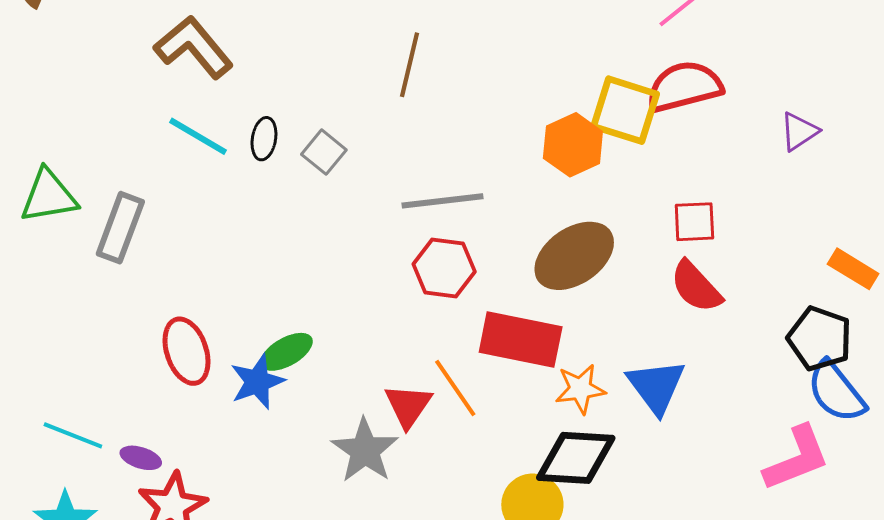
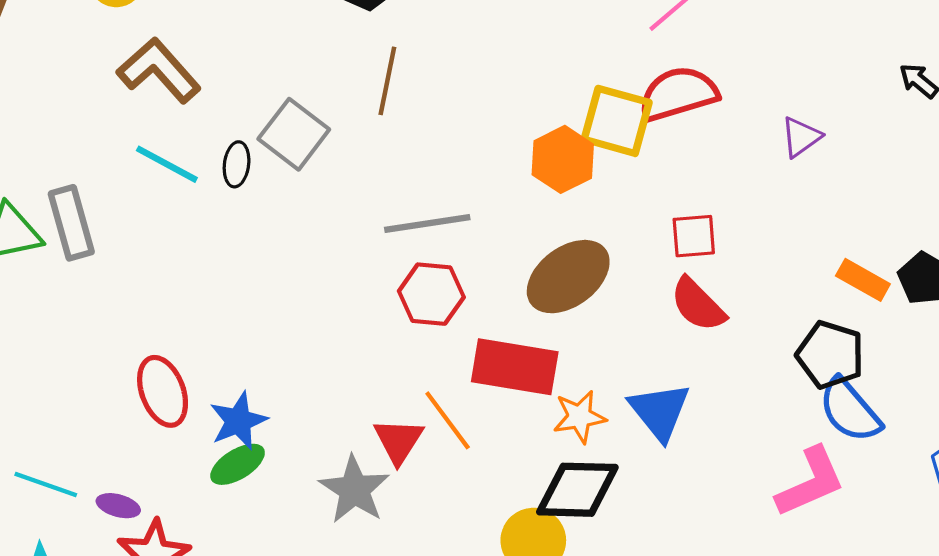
gray square: (324, 152) -> (294, 134), moved, size x1.5
gray rectangle: (120, 228) -> (71, 223), moved, turned -34
green ellipse: (286, 352) -> (238, 464), moved

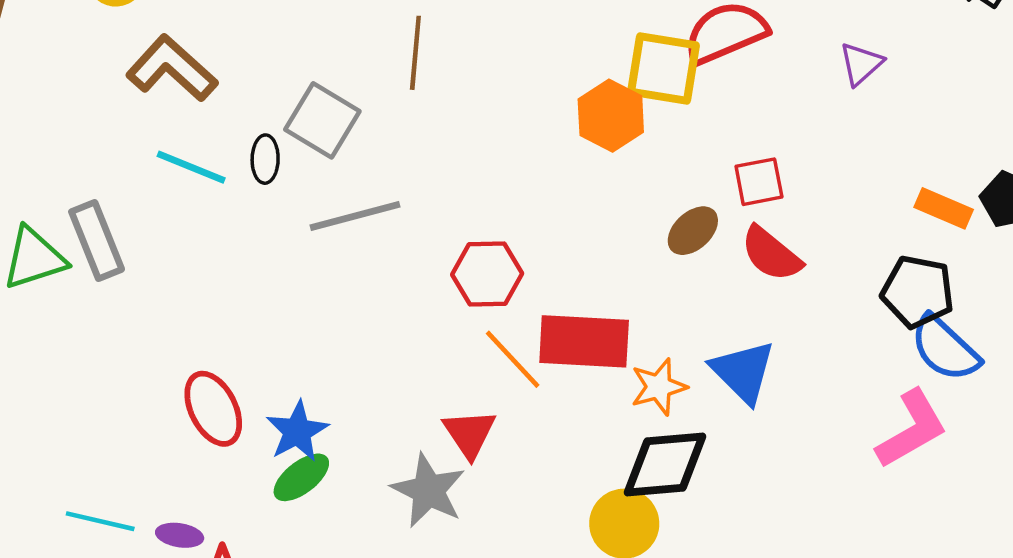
gray line: (427, 223) -> (355, 216), moved
brown ellipse: (568, 277) -> (693, 231), moved, size x0.6
orange line: (448, 420) -> (513, 359), moved

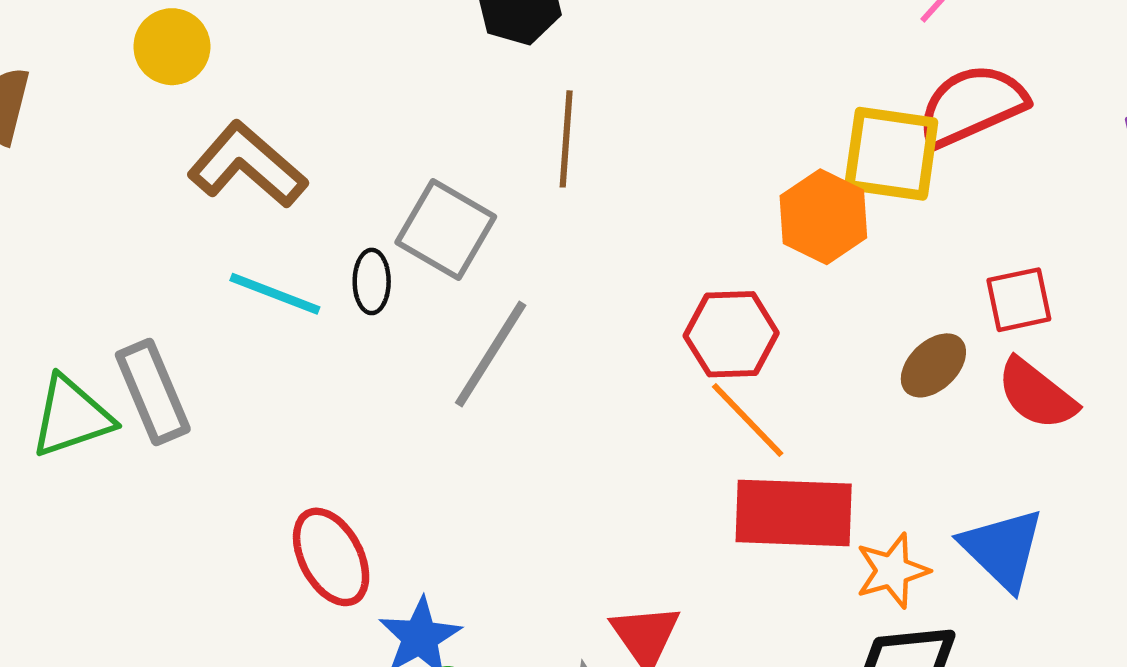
gray line: (355, 216) -> (491, 354), turned -42
red hexagon: (487, 274) -> (731, 334), moved
orange line: (513, 359) -> (748, 420), moved
red ellipse: (213, 409) -> (331, 557), moved

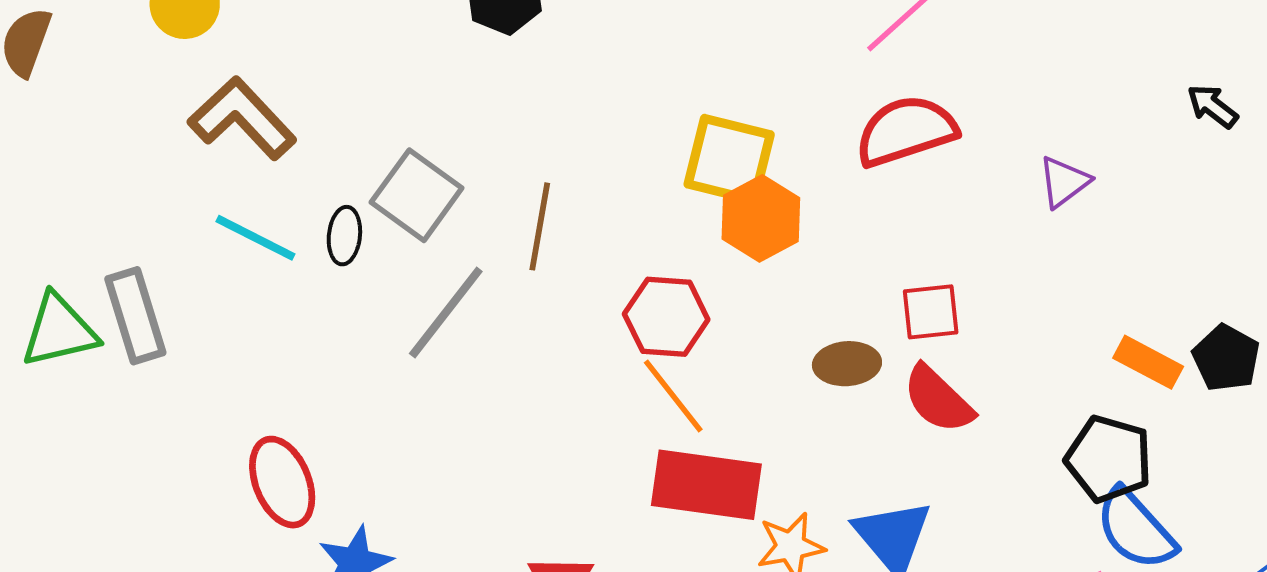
brown line: (566, 139) -> (540, 226), moved
yellow square: (891, 154) -> (729, 159), moved
brown ellipse: (933, 365) -> (847, 364), turned 34

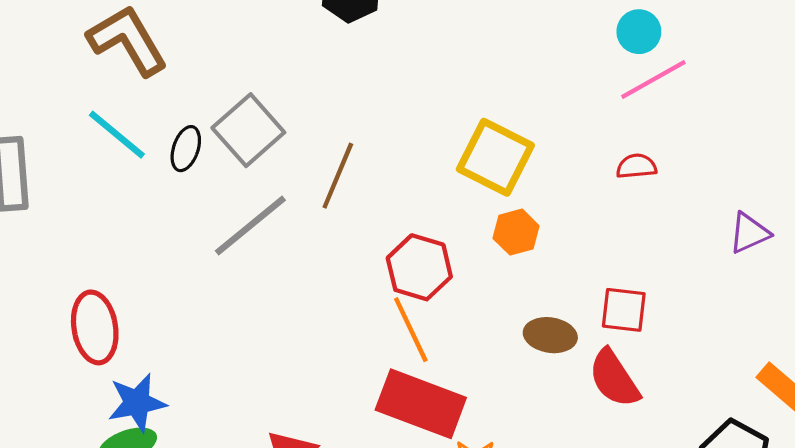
red semicircle: (906, 131) -> (636, 166), size x0.5
orange hexagon: (761, 218) -> (516, 232), moved, size x0.7

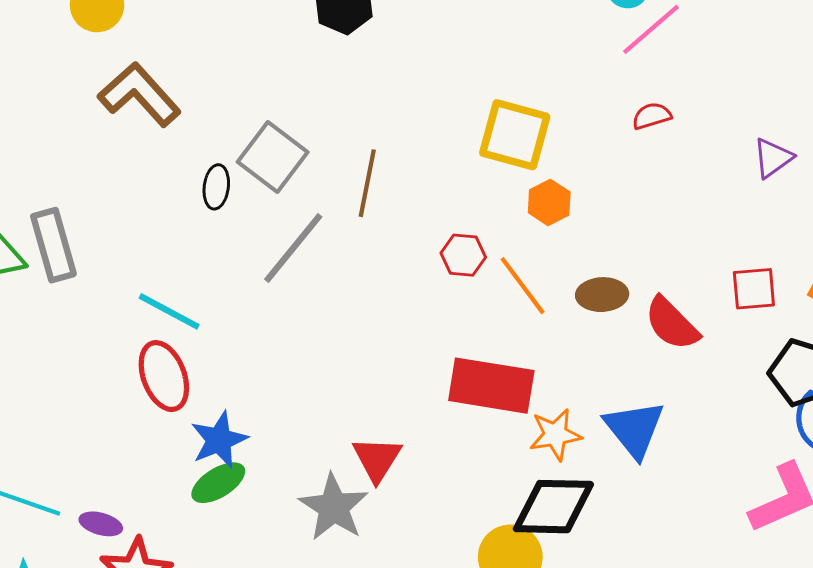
cyan line: (117, 135) -> (169, 311), moved
red hexagon: (419, 267) -> (463, 255), size x0.7
red square: (624, 310) -> (754, 289), moved
orange line: (411, 330) -> (523, 286), moved

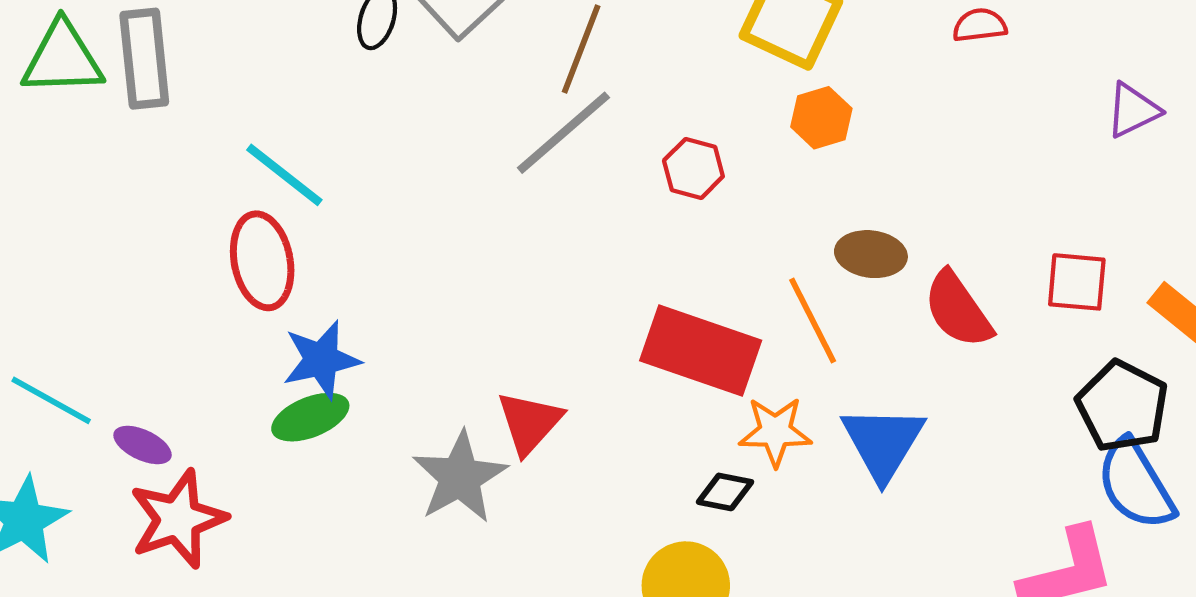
gray line: (293, 248) -> (563, 133), moved
orange line: (523, 286) -> (813, 320), moved
black diamond: (553, 507) -> (725, 492), moved, size x0.5

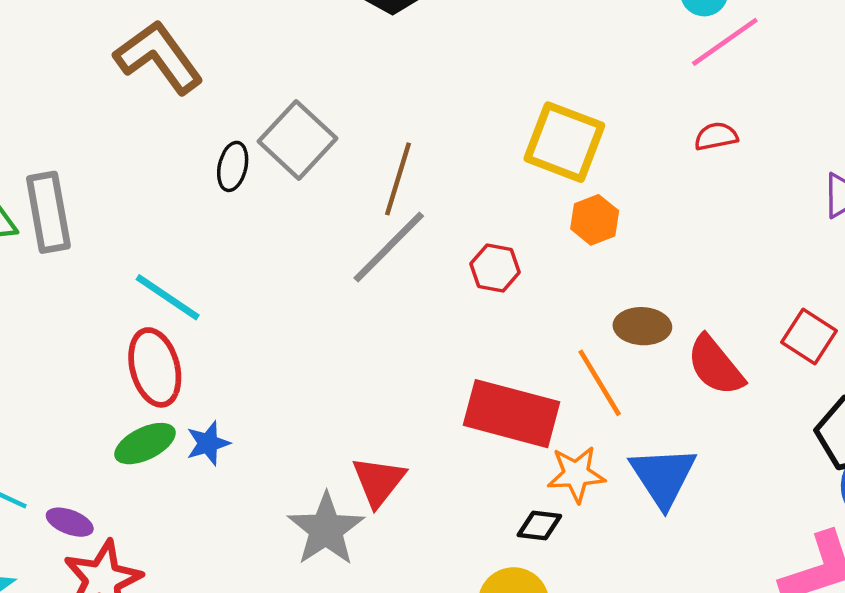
red square: (1077, 282) -> (809, 336), turned 32
blue star: (321, 360) -> (208, 443), size x0.7
green ellipse: (310, 417) -> (145, 444), moved

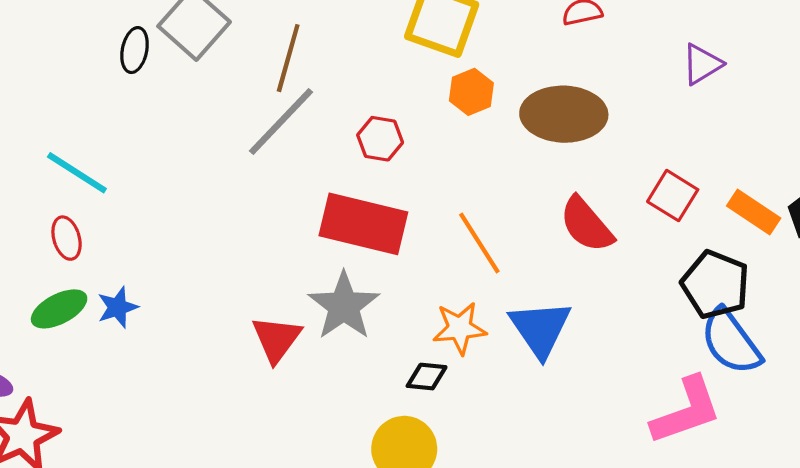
brown ellipse: (642, 326) -> (564, 114), moved, size x1.6
red ellipse: (155, 367) -> (67, 238), size x0.6
red rectangle: (512, 414) -> (363, 224), moved
gray star: (326, 529) -> (344, 306), moved

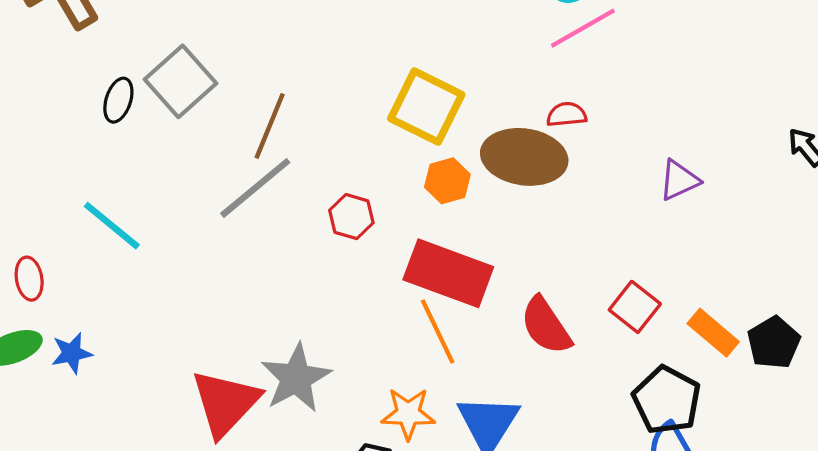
brown ellipse: (564, 114) -> (524, 157), moved
cyan line: (77, 173) -> (112, 226), moved
red rectangle: (363, 224) -> (448, 273), moved
red triangle: (276, 339) -> (225, 403), size x1.4

